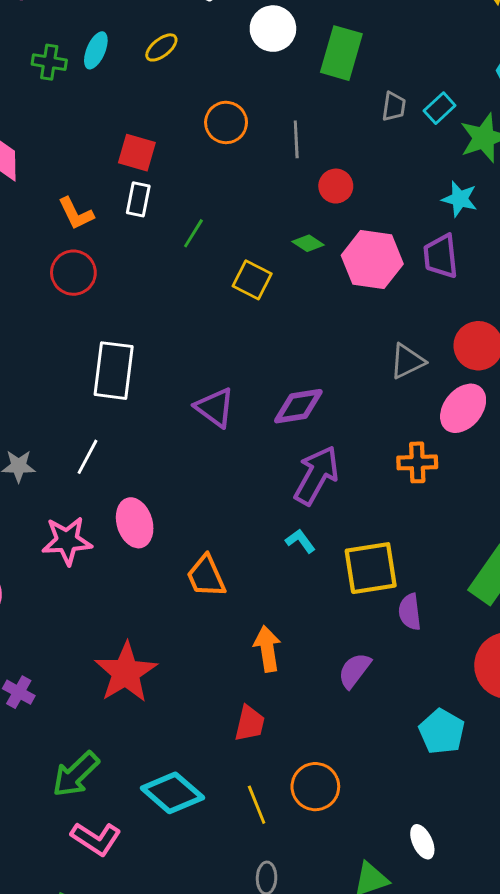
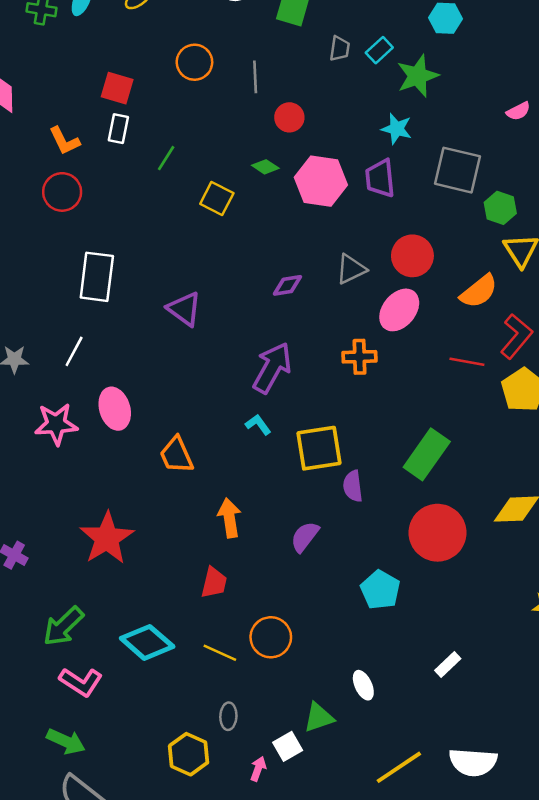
purple diamond: (298, 406) -> (287, 285), moved, size x0.7
yellow line: (257, 805) -> (220, 653), turned -44

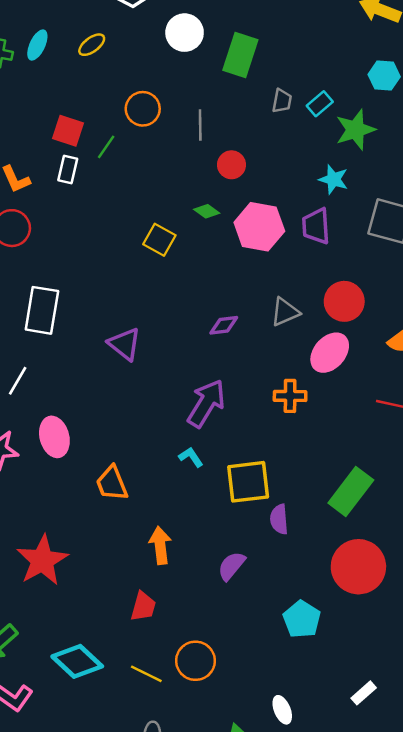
green line: (166, 158) -> (106, 147), moved

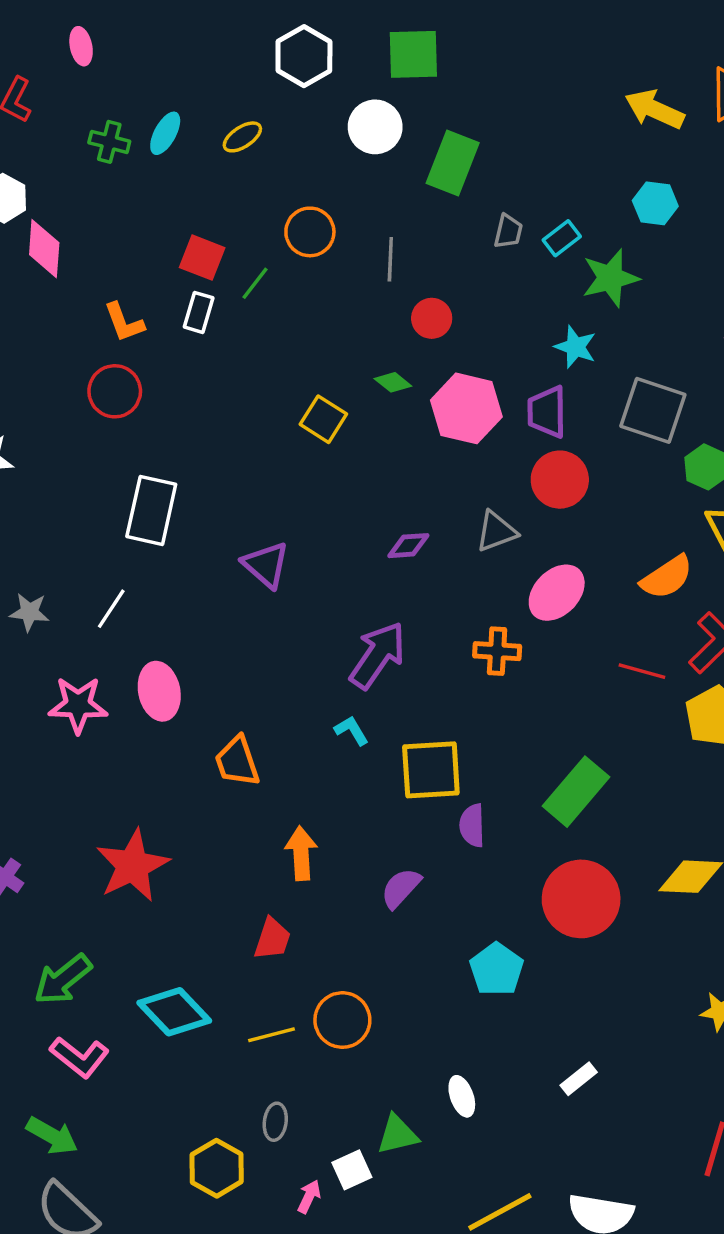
red circle: (344, 301) -> (560, 480), moved
yellow line: (146, 674) -> (271, 1035), turned -44

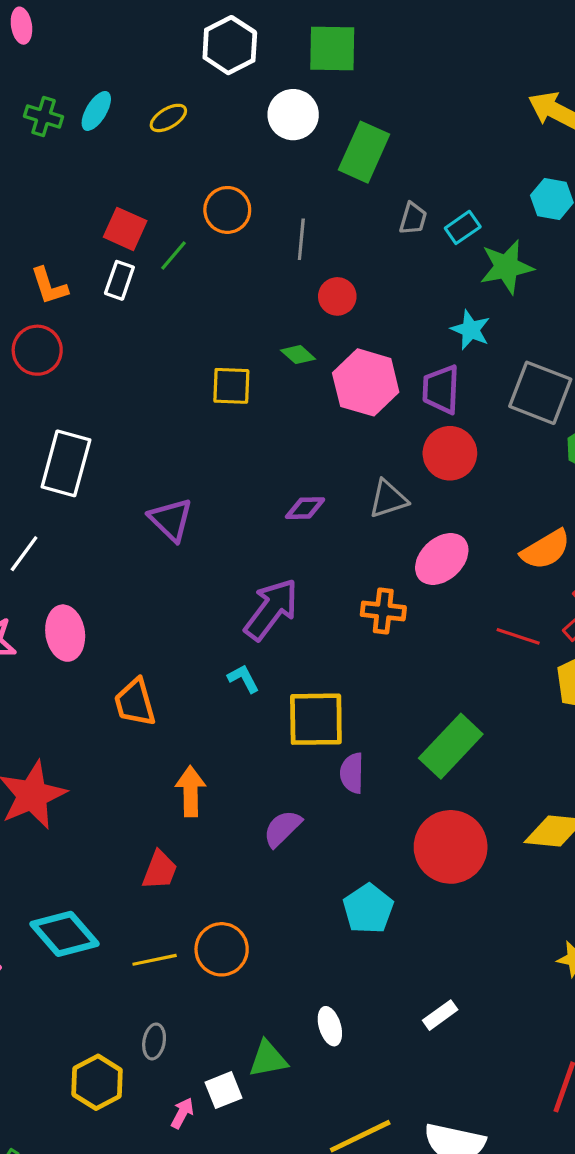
yellow square: (323, 419) -> (231, 386), turned -33

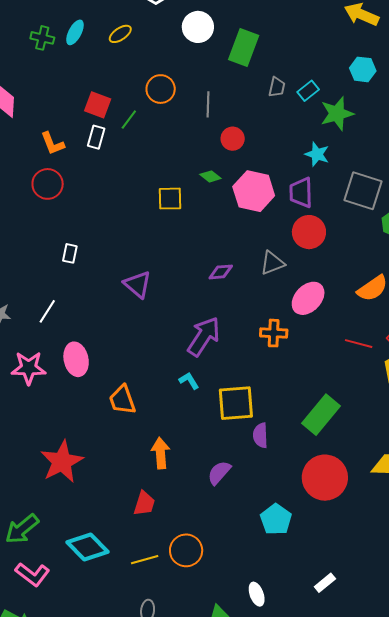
white rectangle: (66, 463) -> (70, 253), size x0.5

